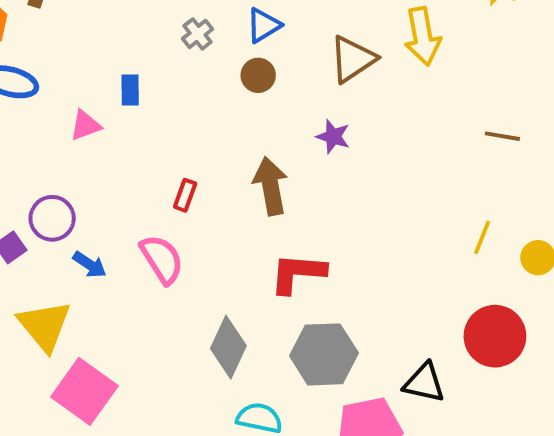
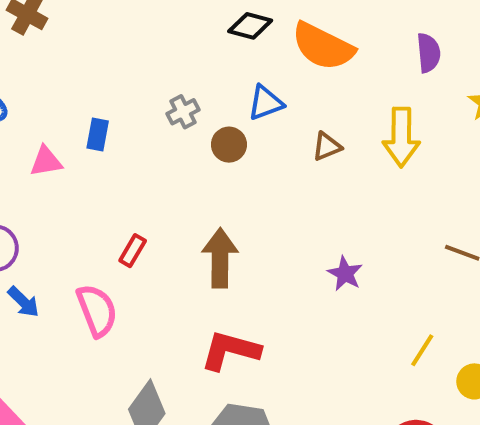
blue triangle: (263, 25) -> (265, 103), moved
gray cross: (198, 34) -> (183, 112), moved
brown triangle: (353, 59) -> (327, 147), size x0.6
purple star: (333, 137) -> (345, 274), moved

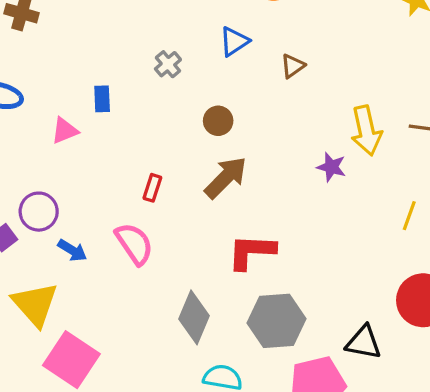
yellow arrow: (401, 137) -> (366, 131), moved
brown circle: (229, 145) -> (218, 121), moved
brown arrow: (220, 258) -> (226, 177), turned 57

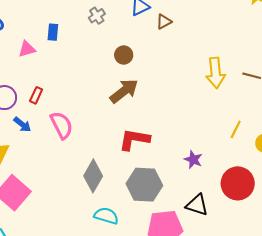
brown triangle: (293, 66) -> (164, 22), moved
purple star: (331, 167) -> (193, 160), moved
red rectangle: (152, 188) -> (36, 95), moved

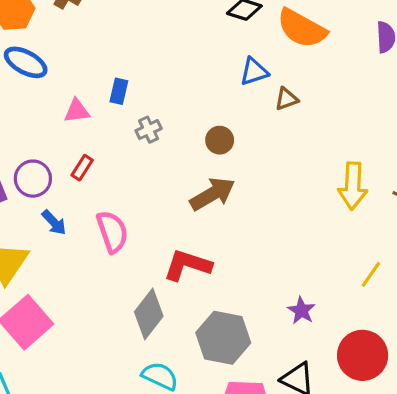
gray cross: (97, 16) -> (149, 130), moved
red rectangle: (36, 95) -> (82, 168), moved
red L-shape: (134, 139) -> (187, 265), moved

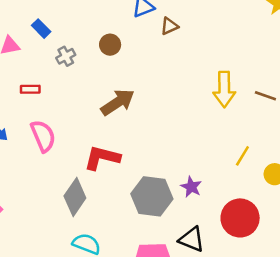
blue rectangle: (119, 91) -> (41, 29), turned -54
brown circle: (220, 140) -> (110, 45), moved
red rectangle: (82, 168) -> (30, 89), moved, turned 60
gray hexagon: (223, 338) -> (152, 196), moved

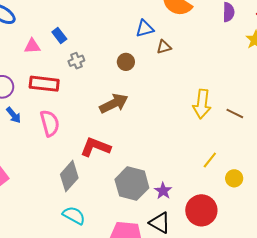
brown circle: (110, 45) -> (126, 62), moved
red rectangle: (30, 89) -> (44, 84), size x1.8
purple star: (191, 187) -> (163, 191), moved

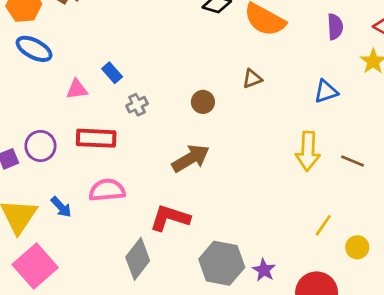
blue triangle: (145, 29) -> (326, 91), moved
blue arrow: (14, 115) -> (61, 207), moved
pink semicircle: (50, 123) -> (107, 190), turned -76

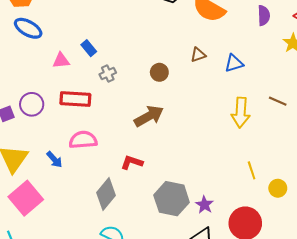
blue triangle: (326, 91) -> (234, 63), moved
brown line: (352, 161) -> (278, 101), moved
blue arrow: (61, 207) -> (54, 160), moved
red L-shape: (170, 218) -> (132, 162), size x0.7
yellow line: (323, 225) -> (252, 170), turned -54

